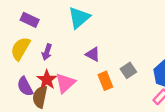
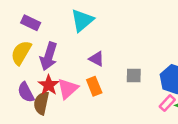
purple arrow: (47, 52) -> (49, 56), size x1.6
gray square: (128, 70) -> (134, 75), turned 35
orange rectangle: (105, 81) -> (94, 86), moved

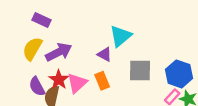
cyan triangle: (82, 20) -> (121, 36), moved
purple arrow: (49, 56) -> (59, 52), turned -135
gray square: (134, 75) -> (140, 70), size x1.5

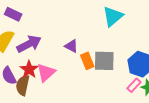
cyan triangle: (121, 36) -> (113, 16), moved
orange rectangle: (102, 81) -> (87, 61), moved

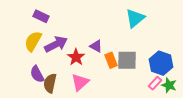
red star: (29, 69) -> (76, 57), moved
pink triangle: (46, 73) -> (80, 82), moved

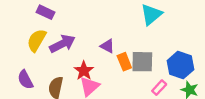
red star: (76, 57) -> (84, 71), moved
purple semicircle: (37, 74) -> (25, 80), moved
pink rectangle: (155, 83) -> (159, 88), moved

